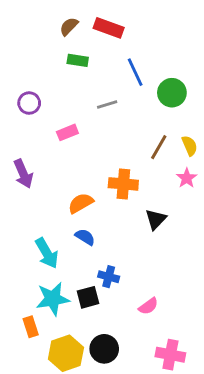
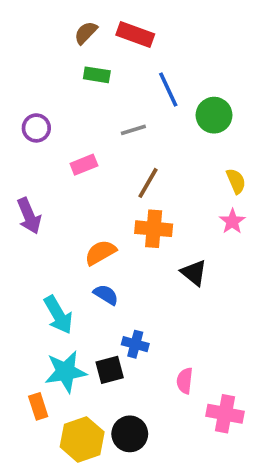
brown line: (159, 147) -> (148, 183), moved
black triangle: (156, 219) -> (194, 273), turned -35
pink semicircle: (148, 306) -> (185, 381), turned 132
pink cross: (170, 355) -> (225, 414), moved

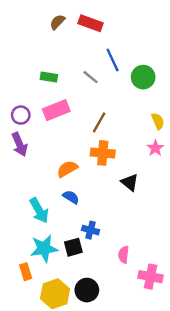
green rectangle: (97, 75) -> (49, 77), moved
purple circle: (36, 128) -> (21, 115), moved
gray line: (133, 130) -> (91, 77), moved, turned 56
pink rectangle: (84, 165) -> (56, 110), size x1.5

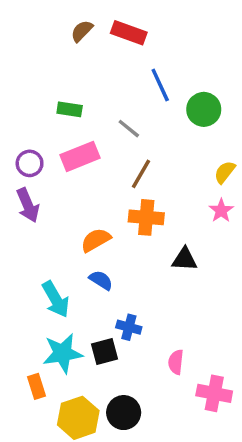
gray line: (91, 77) -> (129, 129), moved
yellow semicircle: (158, 121) -> (225, 172), turned -119
black triangle: (130, 182) -> (185, 259), turned -36

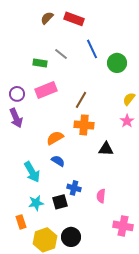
gray line: (129, 129) -> (61, 54), moved
cyan star: (63, 353) -> (36, 203), size x0.7
pink semicircle: (176, 362) -> (101, 196), moved

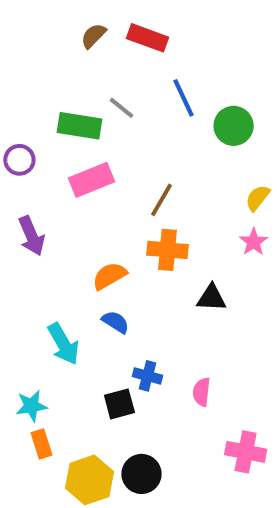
green rectangle: (40, 63) -> (79, 126), size x1.5
purple circle: (17, 94) -> (19, 160), moved
cyan star: (36, 203) -> (31, 406), moved

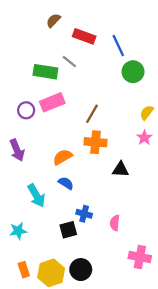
red rectangle: (148, 38) -> (84, 36), moved
blue line: (184, 98) -> (118, 45), moved
purple circle: (19, 160) -> (26, 110), moved
purple arrow: (31, 236) -> (17, 150), moved
orange rectangle: (41, 444) -> (24, 270), moved

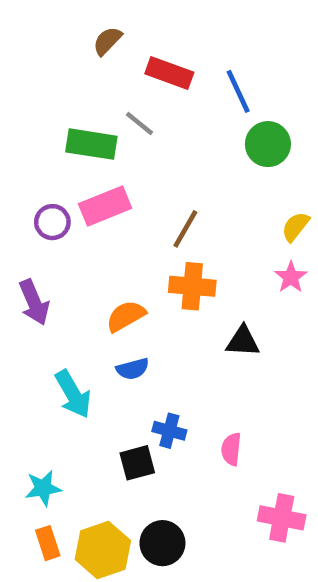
blue semicircle: (66, 183) -> (133, 369), turned 133
cyan star: (18, 231) -> (43, 488), moved

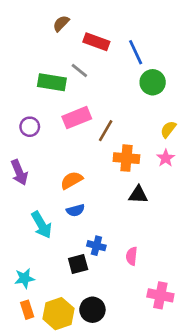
pink rectangle: (105, 206) -> (77, 118), moved
orange cross: (192, 286) -> (126, 158), moved

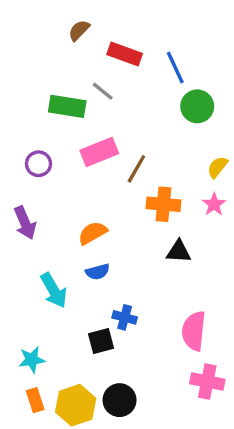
pink semicircle: (132, 256) -> (194, 331), moved, size x1.6

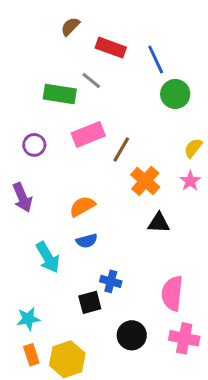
orange cross: (163, 204) -> (145, 181), turned 36
black circle: (120, 400) -> (132, 335), moved

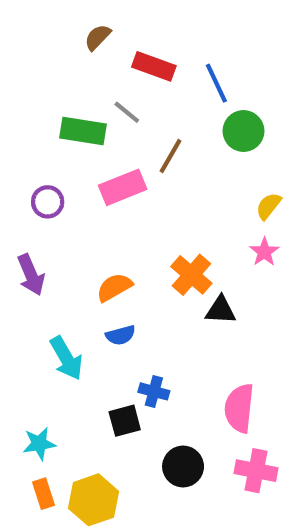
brown line: (121, 149) -> (171, 156), moved
orange cross: (145, 181) -> (191, 275), moved

